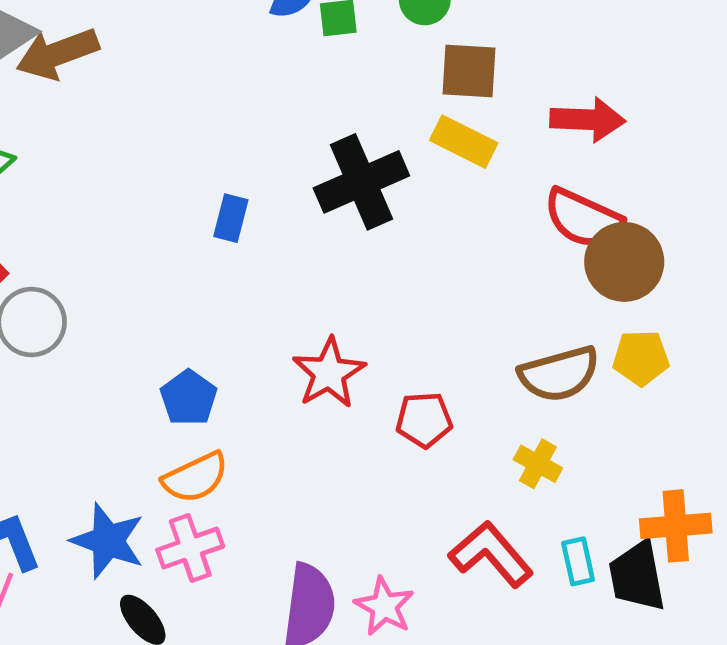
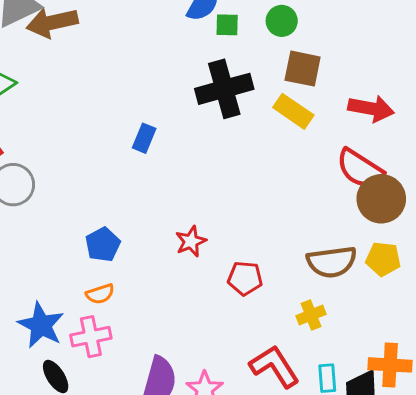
black cross: (361, 182) -> (224, 89), moved
red star: (329, 373) -> (191, 241), size x0.7
yellow cross: (538, 464) -> (311, 315), turned 32
orange semicircle: (195, 477) -> (100, 294), size x0.7

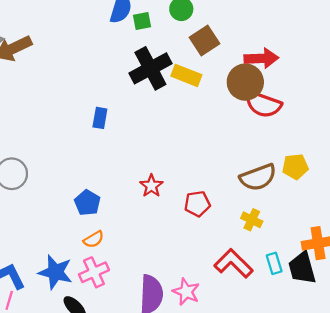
brown square: (303, 69) -> (205, 40), turned -32
yellow rectangle: (293, 111) -> (186, 75), moved
brown circle: (381, 199) -> (245, 82), moved
yellow cross: (311, 315) -> (252, 220), turned -30

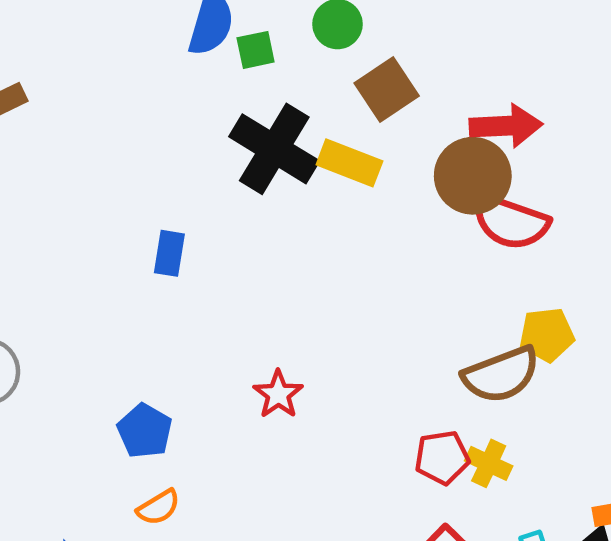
black cross: (150, 68) -> (274, 149), turned -30
yellow pentagon: (295, 167) -> (547, 335), moved
red pentagon: (197, 204) -> (442, 457), moved

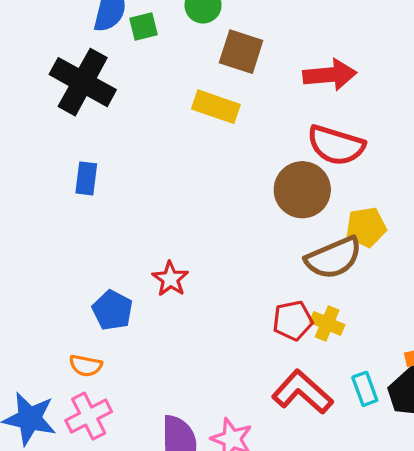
brown square: (387, 89) -> (241, 52), turned -36
black cross: (274, 149) -> (83, 82), moved
brown circle: (473, 176) -> (302, 190), moved
blue pentagon: (145, 431) -> (112, 310), moved
orange semicircle: (158, 507) -> (86, 366), turned 44

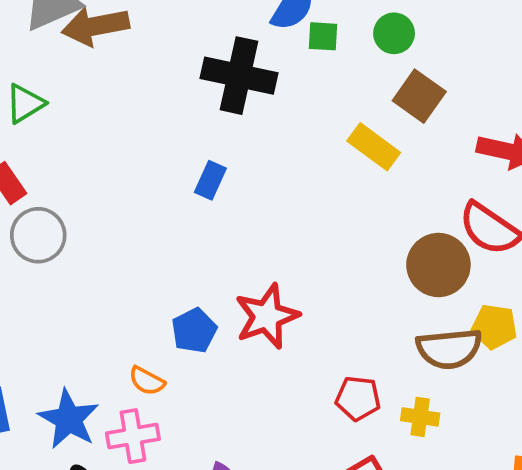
black cross: (83, 82) -> (239, 76), turned -34
red star: (170, 279) -> (267, 316), size x1.6
red pentagon: (293, 320) -> (358, 398), moved
yellow cross: (327, 323) -> (420, 417), turned -32

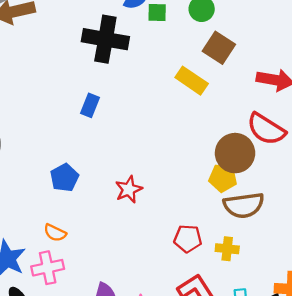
red star: (267, 316) -> (129, 189), size x0.7
yellow pentagon: (494, 327) -> (223, 178), moved
blue pentagon: (194, 331) -> (64, 178), moved

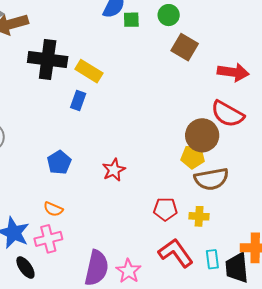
black cross: (105, 39) -> (48, 59), moved
yellow rectangle: (192, 81) -> (89, 71), moved

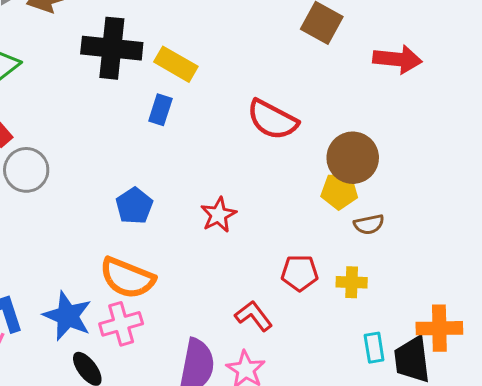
red semicircle: (228, 114) -> (272, 120), moved
brown semicircle: (211, 179) -> (369, 224), size x0.6
orange semicircle: (53, 209) -> (127, 278), size x1.8
red L-shape: (176, 253) -> (254, 316), moved, size x0.7

